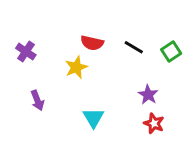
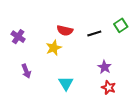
black line: (134, 47) -> (94, 34), turned -48
green square: (171, 52) -> (121, 25), moved

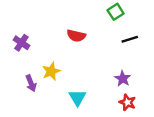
green square: (121, 25) -> (116, 12), moved
black line: (94, 34) -> (130, 39), moved
yellow star: (54, 48) -> (51, 71), moved

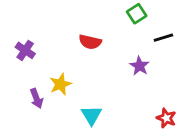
black line: (130, 39) -> (163, 38), moved
purple star: (123, 79) -> (139, 66), moved
red star: (127, 102) -> (166, 118), moved

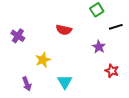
purple arrow: (36, 98) -> (27, 84), moved
red star: (166, 118) -> (112, 71), moved

